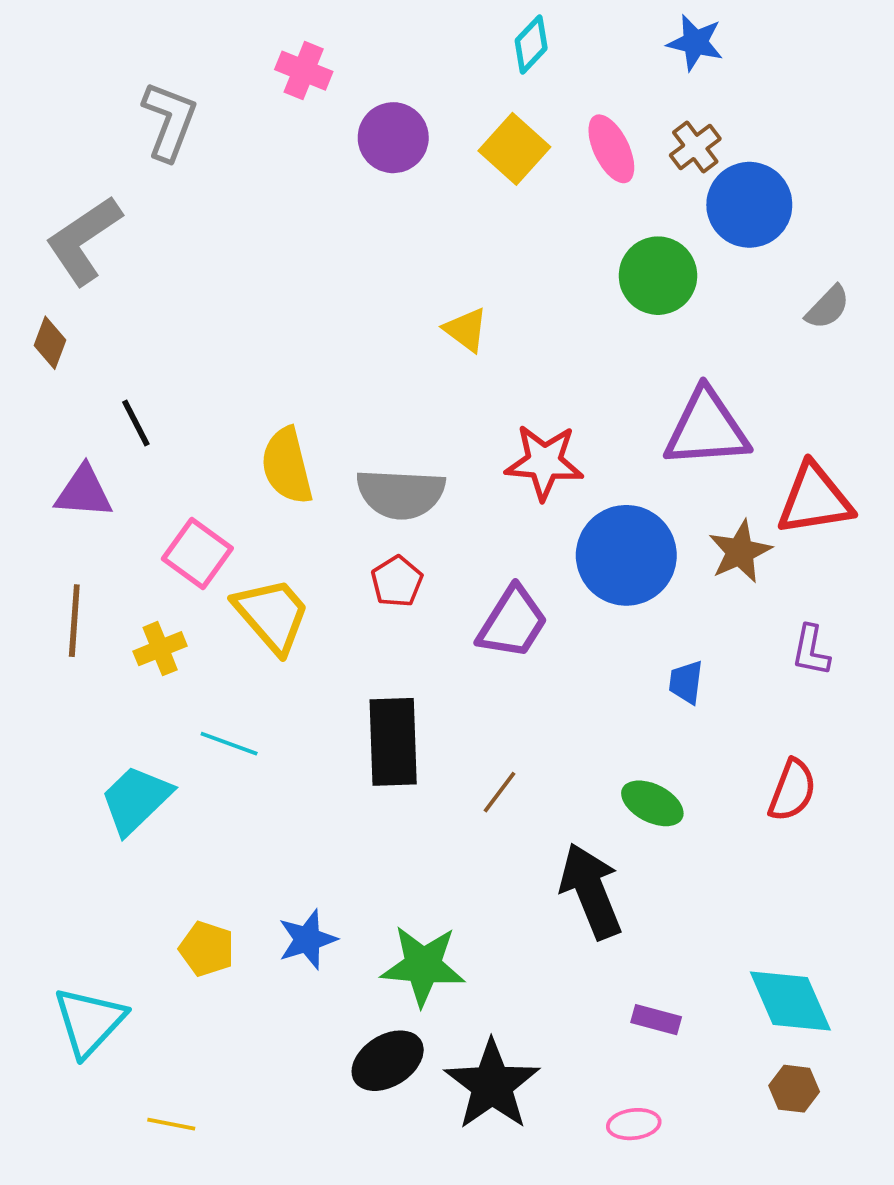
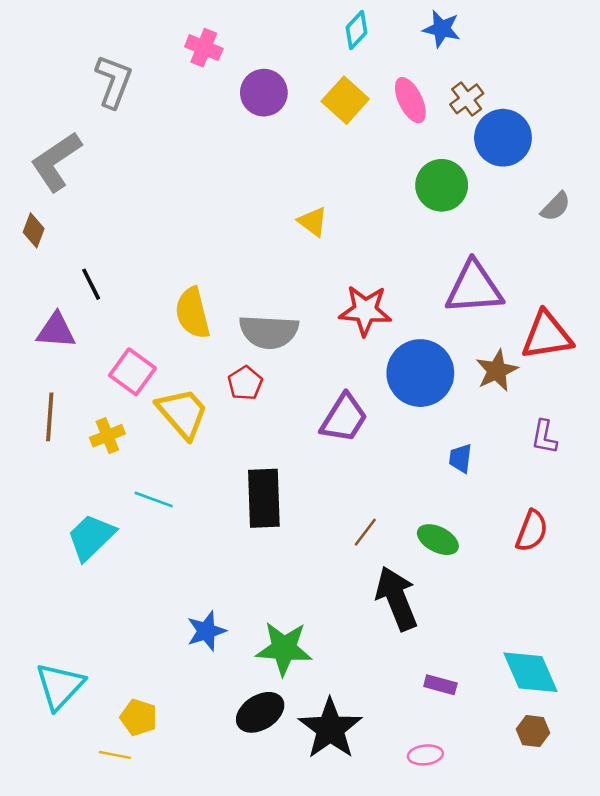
blue star: (695, 43) -> (442, 29), moved
red pentagon: (397, 581) -> (245, 383), moved
brown line: (499, 792) -> (365, 532), moved
yellow pentagon: (207, 949) -> (139, 717), moved

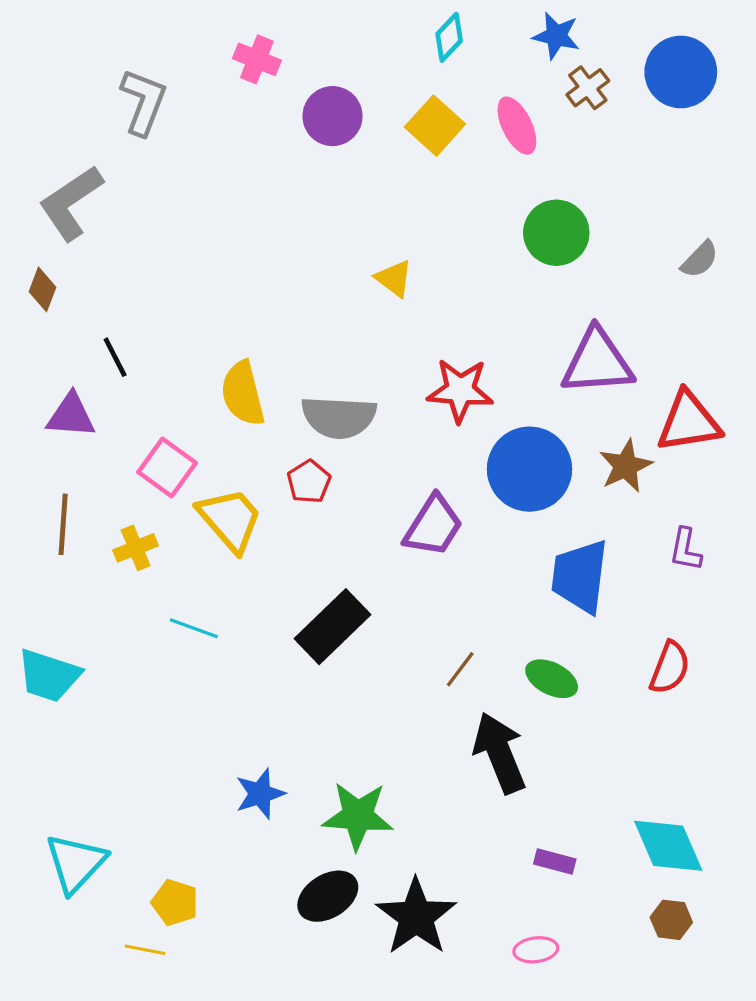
brown cross: (467, 99) -> (588, 88), moved
blue circle: (503, 138) -> (681, 72), moved
blue trapezoid: (460, 458) -> (580, 576), size x2.0
black rectangle: (264, 498) -> (333, 627), turned 48
cyan trapezoid: (91, 537) -> (49, 676), moved, turned -118

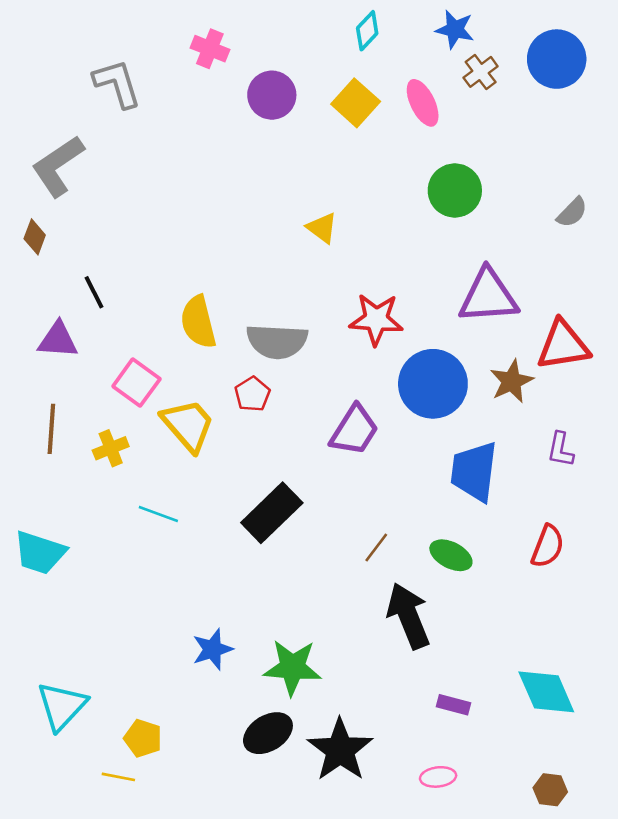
gray L-shape: (143, 102) -> (117, 84), turned -38
brown hexagon: (671, 920) -> (550, 790), moved

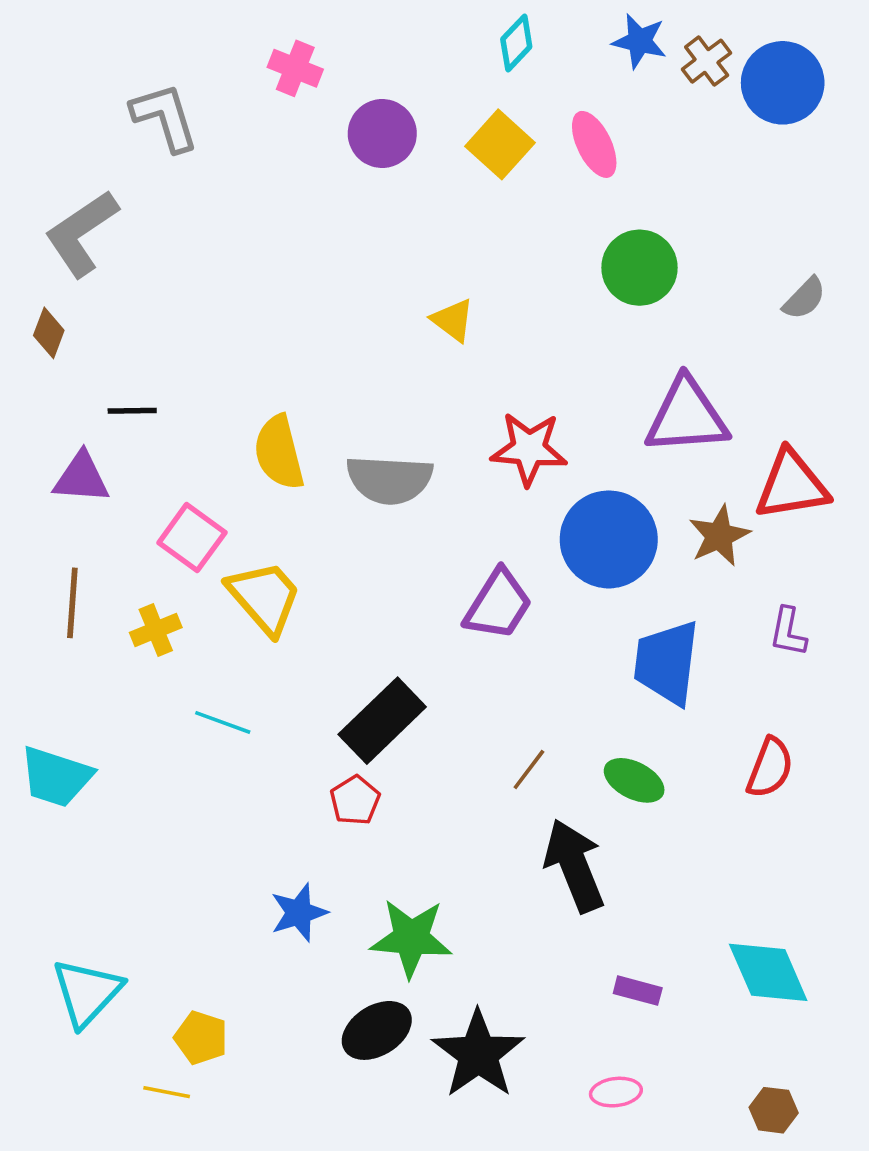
brown cross: (481, 72) -> (707, 61), moved
black line: (94, 292) -> (132, 411), turned -64
red pentagon: (252, 394) -> (355, 800), moved

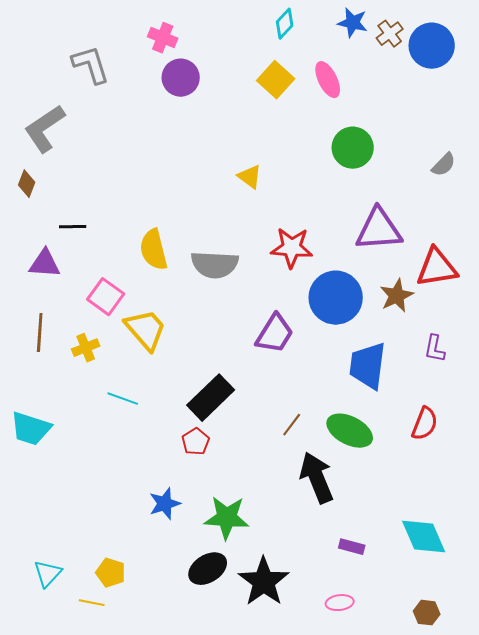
purple circle: (382, 134) -> (181, 78), moved
green ellipse: (634, 780) -> (350, 431), size x1.4
cyan triangle: (87, 992) -> (48, 574), moved, size x0.7

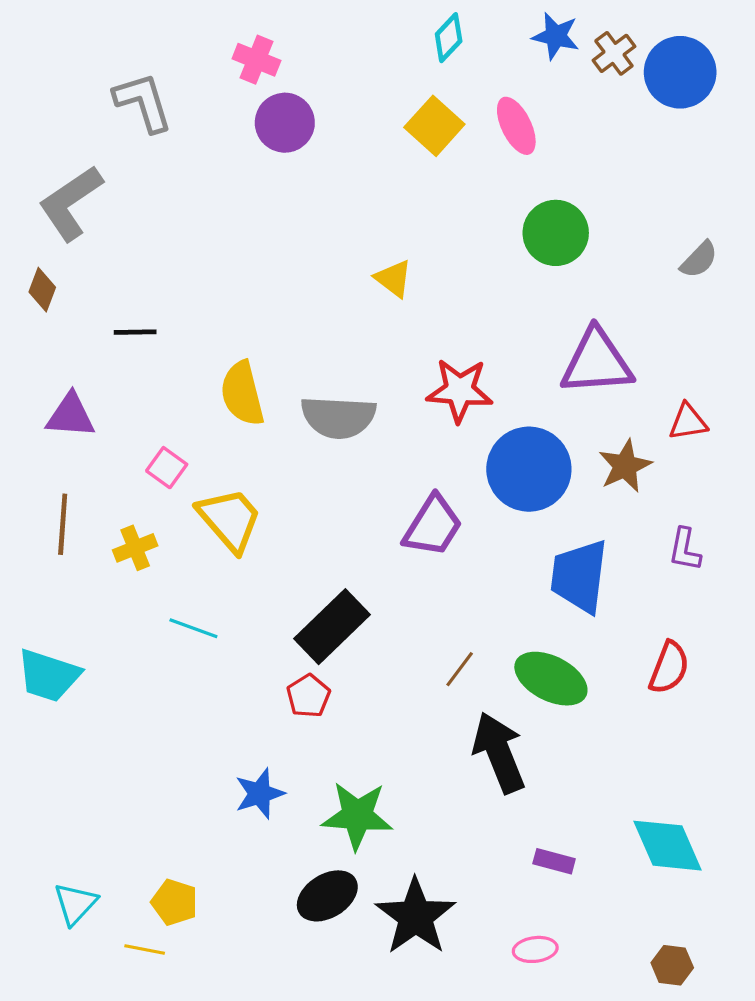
black line: (73, 227) -> (135, 332), moved
red triangle: (437, 268) -> (688, 422), size x0.6
pink square: (106, 297) -> (167, 468), size x0.7

